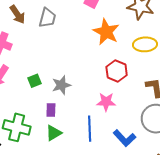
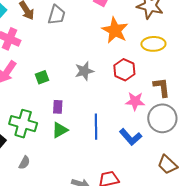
gray star: (61, 85) -> (84, 71), moved
pink star: (106, 102) -> (135, 101), moved

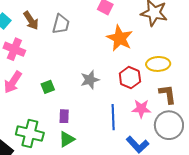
yellow ellipse: (153, 44) -> (158, 64), moved
blue line: (96, 127) -> (113, 117), moved

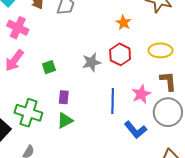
orange star: (120, 38) -> (123, 23), size x0.6
red hexagon: (130, 77) -> (120, 54), moved
pink star: (141, 109) -> (141, 94), turned -30

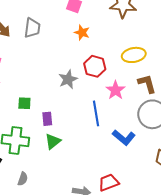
orange star: (123, 23) -> (82, 33), moved
green square: (49, 67) -> (24, 103), moved, turned 32
pink star: (141, 94) -> (116, 90), moved

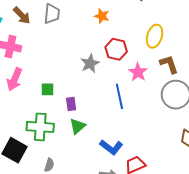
yellow ellipse: (134, 55) -> (155, 36), turned -60
blue L-shape: (124, 138) -> (111, 147), moved

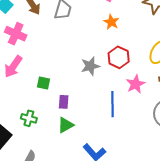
green cross: (40, 127) -> (29, 118), size x0.6

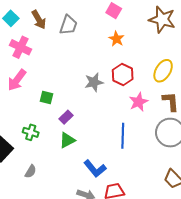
purple rectangle: (64, 102) -> (66, 117), turned 40
blue line: (113, 104) -> (123, 136), moved

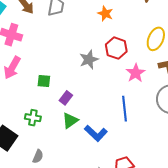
blue L-shape: (95, 169) -> (96, 133), moved

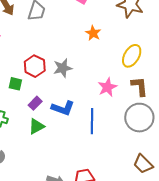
orange star: (105, 14) -> (93, 33), moved
red hexagon: (116, 48) -> (35, 66), moved
blue L-shape: (96, 133) -> (63, 108), moved, turned -30

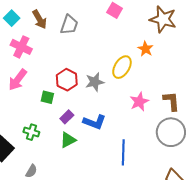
orange star: (93, 33) -> (146, 49), moved
yellow ellipse: (132, 56) -> (122, 67), moved
blue line: (92, 121) -> (123, 152), moved

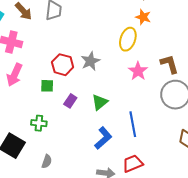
orange star: (146, 49) -> (143, 17), moved
yellow ellipse: (122, 67) -> (128, 39), moved
blue L-shape: (94, 122) -> (103, 138), moved, turned -50
green triangle: (68, 140) -> (100, 102), moved

